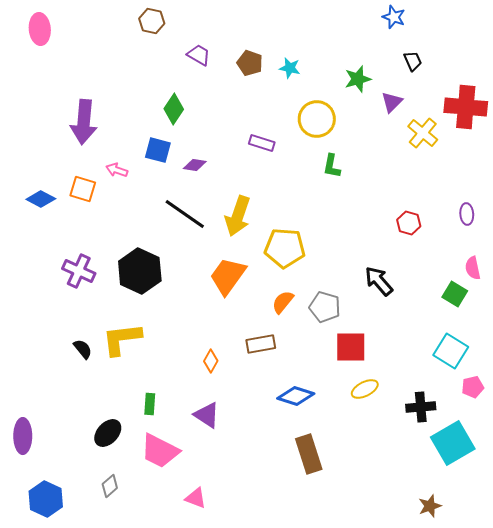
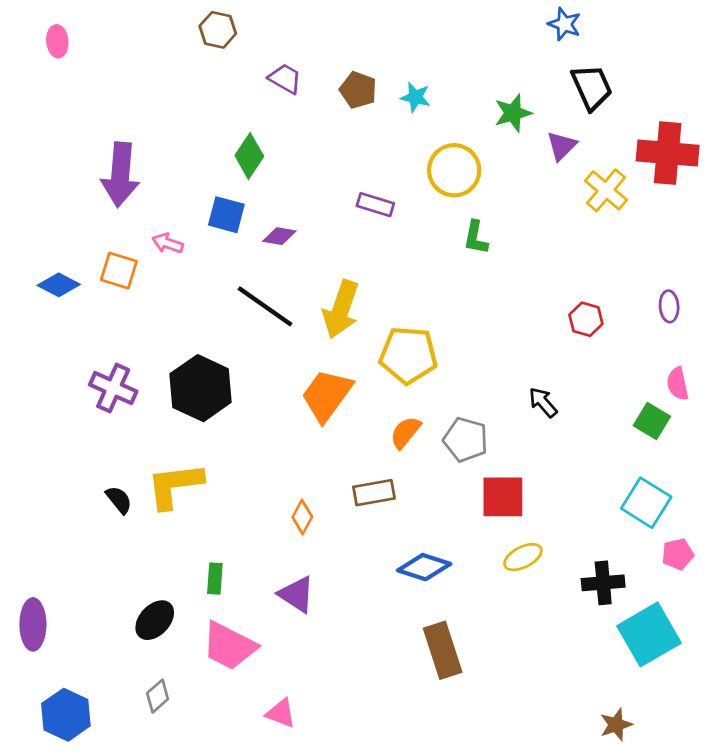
pink ellipse: (40, 29) -> (57, 41), size x0.7
black trapezoid: (413, 61) -> (592, 87), size x1.6
black arrow: (379, 281) -> (543, 402), size x0.7

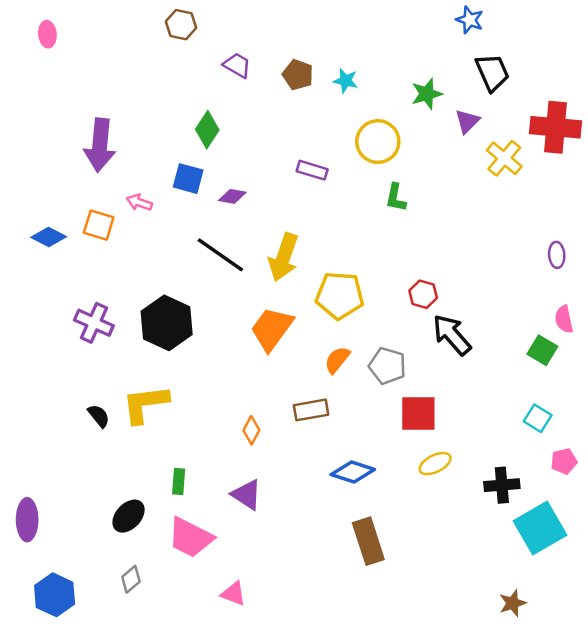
red hexagon: (586, 319) -> (423, 294), moved
black arrow: (543, 402) -> (452, 335), size x1.6
cyan square: (646, 503) -> (538, 418), size x0.7

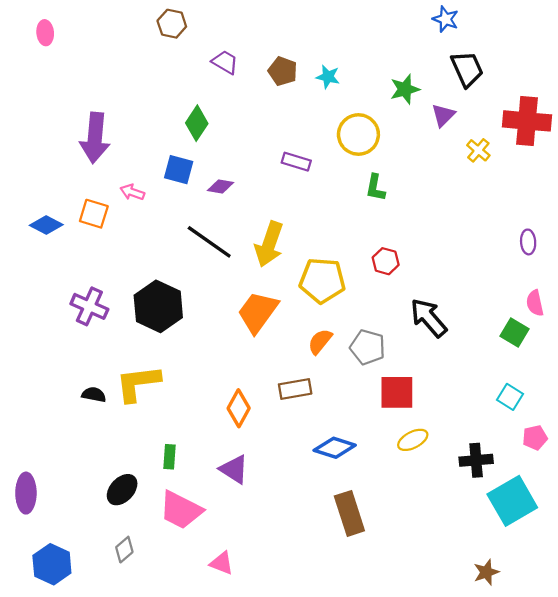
yellow cross: (504, 158) -> (478, 150), size x0.7
red hexagon: (423, 294) -> (386, 261), moved
black semicircle: (99, 416) -> (94, 395), turned -40
orange diamond: (251, 430) -> (239, 408), size x1.4

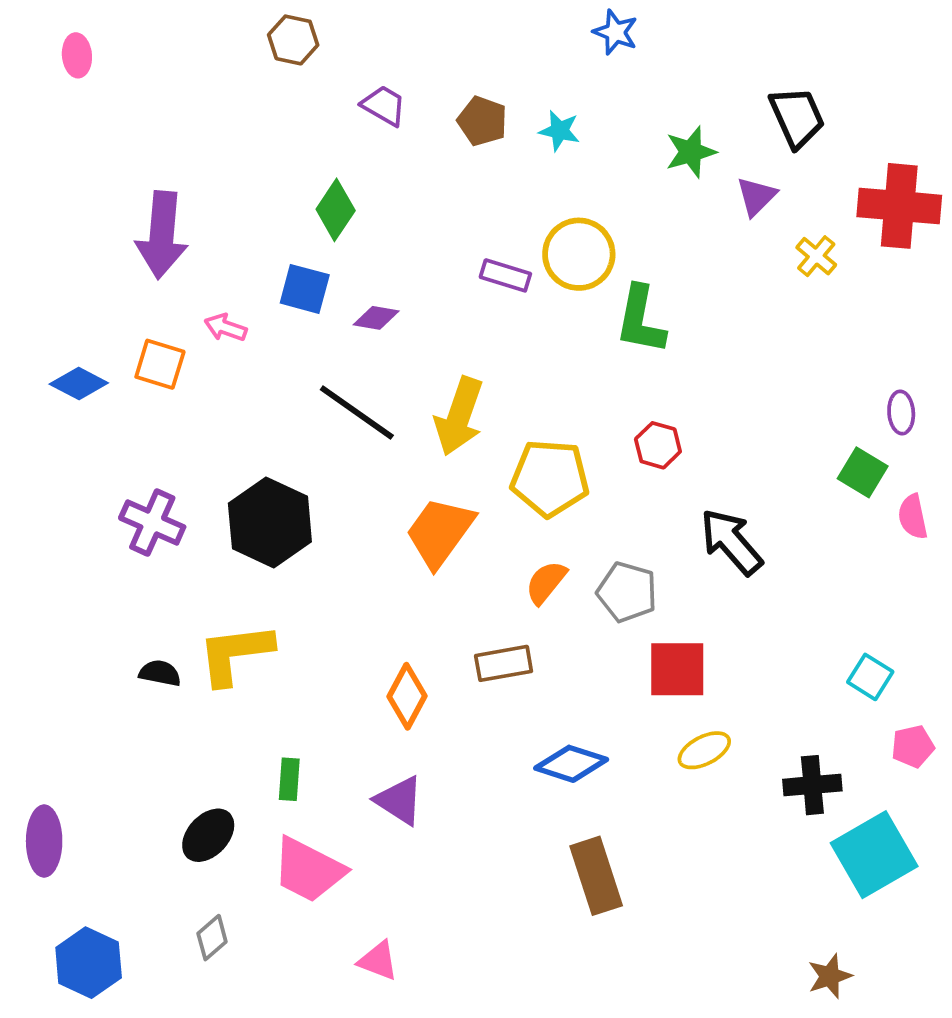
blue star: (446, 19) -> (615, 32), moved
yellow circle: (358, 135) -> (579, 254), moved
green L-shape: (375, 188) -> (641, 320), size x1.5
green square: (515, 332) -> (863, 472), moved

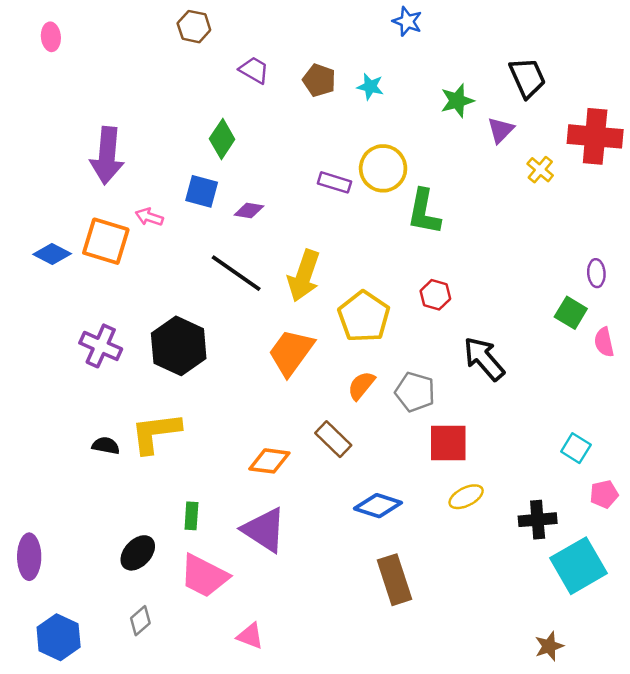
orange square: (160, 364) -> (106, 241), size x1.4
yellow pentagon: (550, 478) -> (364, 317), turned 30
brown rectangle: (504, 663) -> (333, 439), turned 54
orange diamond: (407, 696) -> (269, 461), turned 69
purple triangle: (399, 800) -> (264, 530), size x1.4

